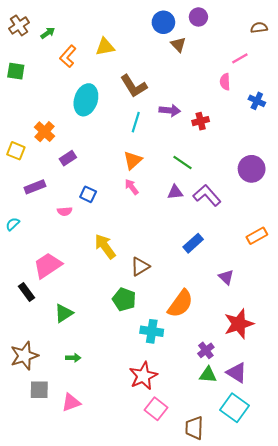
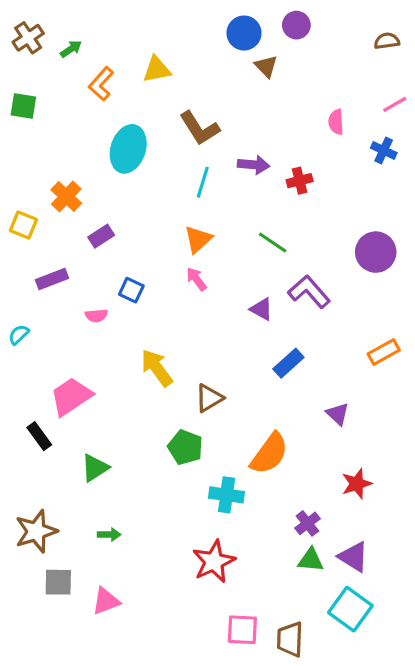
pink line: (240, 58) -> (395, 104), moved
purple triangle: (175, 192) -> (261, 309), moved, turned 35
red star: (239, 324) -> (357, 484), size x0.7
pink square: (156, 409) -> (242, 630), moved, turned -35

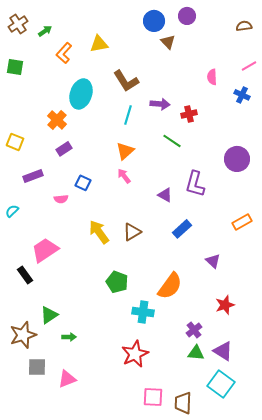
orange cross: (66, 196) -> (57, 120), moved
green line: (273, 243) -> (172, 141), moved
purple L-shape: (309, 292) -> (195, 184), turned -124
brown triangle: (209, 398) -> (132, 232), moved
green triangle: (95, 468) -> (49, 315), moved

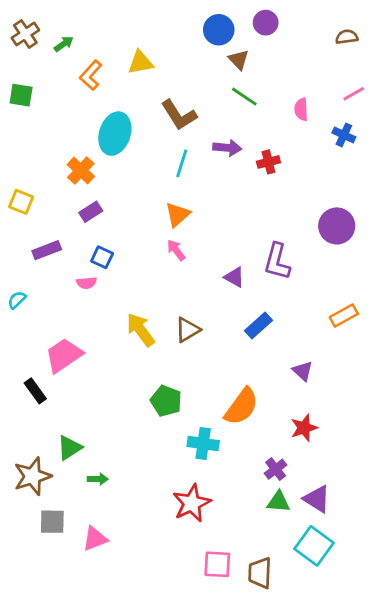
green line: (172, 141) -> (244, 97), moved
blue square: (83, 183) -> (102, 257), moved
red star: (225, 305) -> (304, 428), moved

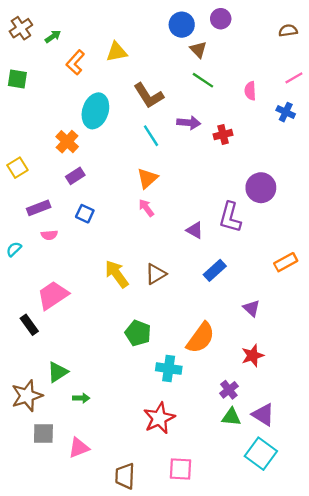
cyan line: (182, 163) -> (151, 136), turned -50
yellow square: (21, 202) -> (17, 168), turned 36
purple circle: (337, 226) -> (261, 188), moved
pink semicircle: (86, 283) -> (49, 235), moved
brown trapezoid: (260, 573) -> (125, 476), moved

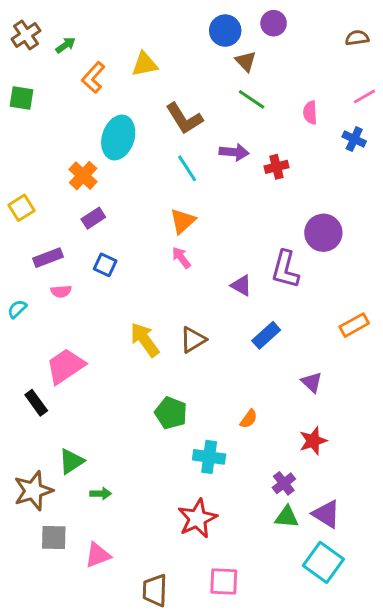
orange semicircle: (201, 338) -> (249, 419), size x0.5

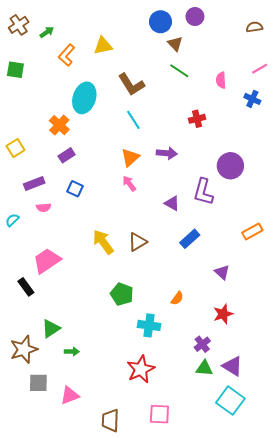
purple arrow: (234, 152) -> (167, 153), moved

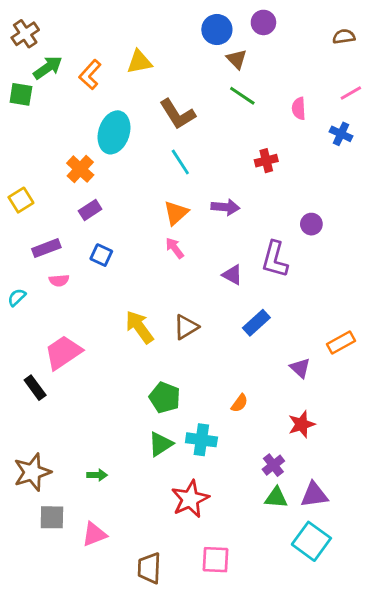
green arrow: (47, 32) -> (48, 68), moved, size x1.5
purple circle: (230, 166) -> (311, 224), size x0.6
orange rectangle: (252, 232) -> (341, 342), moved
green triangle: (51, 329) -> (161, 444), moved
purple triangle: (233, 366) -> (314, 495), turned -40

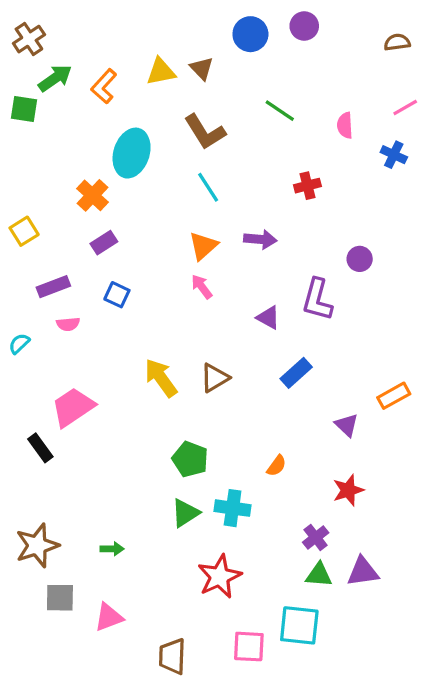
brown triangle: (237, 59) -> (202, 68), moved
cyan square: (311, 541) -> (299, 625), moved, turned -30

